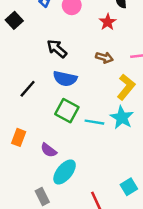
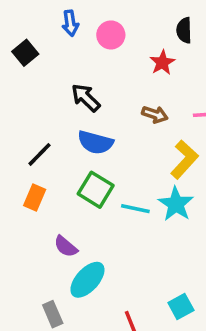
orange rectangle: (19, 137) -> (35, 198), moved

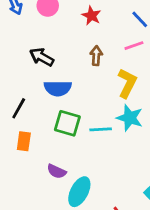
brown arrow: (155, 114) -> (96, 56), turned -90

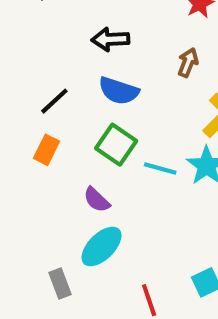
black arrow: (42, 57) -> (110, 39), turned -50
purple semicircle: (57, 171) -> (97, 200), moved

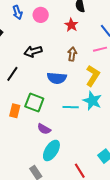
blue semicircle: (119, 91) -> (57, 78), moved
black line: (54, 101) -> (12, 74), moved
green square: (116, 145) -> (34, 102), moved

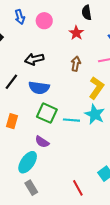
blue semicircle: (57, 78) -> (39, 88), moved
green square: (34, 102) -> (47, 113), moved
cyan ellipse: (51, 150) -> (28, 162), moved

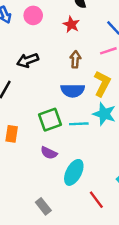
blue semicircle: (39, 88) -> (73, 90), moved
green square: (47, 113) -> (50, 120), turned -36
cyan ellipse: (28, 162) -> (74, 172), moved

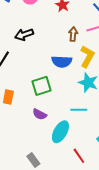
brown arrow: (75, 59) -> (73, 34), moved
cyan line: (79, 124) -> (79, 110), moved

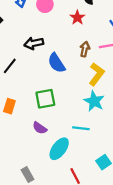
blue semicircle: (62, 62) -> (56, 63), moved, turned 48

